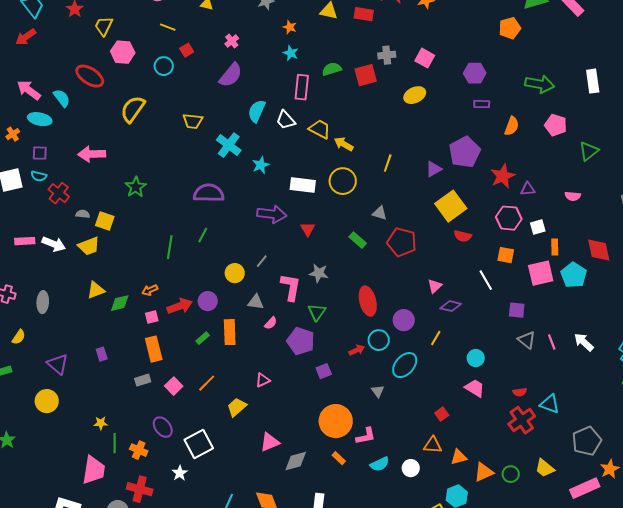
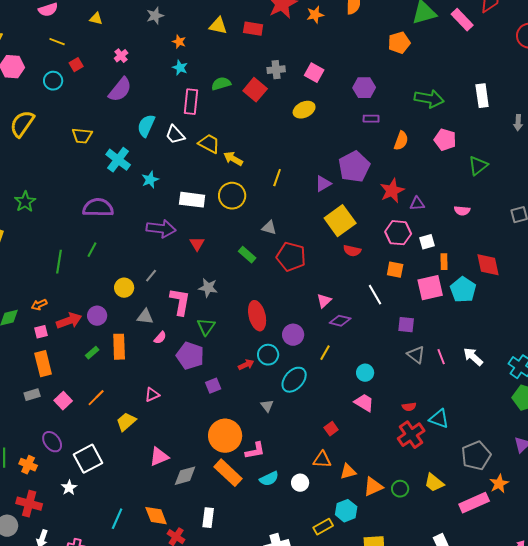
red square: (366, 75) -> (255, 90), turned -35
orange rectangle: (339, 458) -> (228, 473), size x2.0

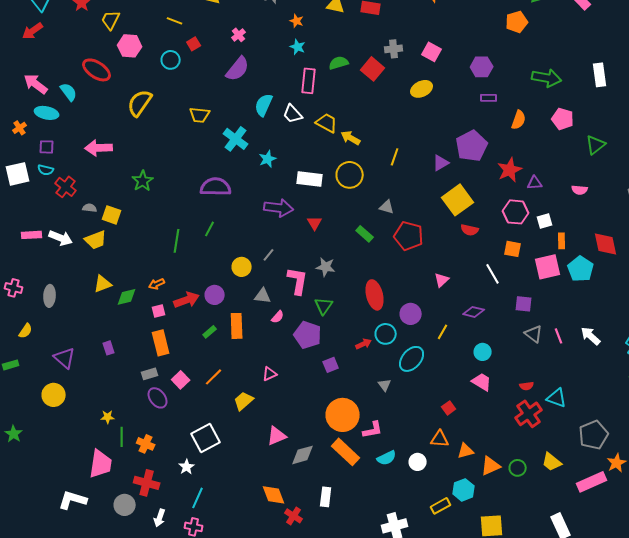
purple diamond: (340, 321) -> (474, 312), moved
purple ellipse: (52, 442) -> (158, 398), moved
cyan line: (117, 519) -> (198, 498), moved

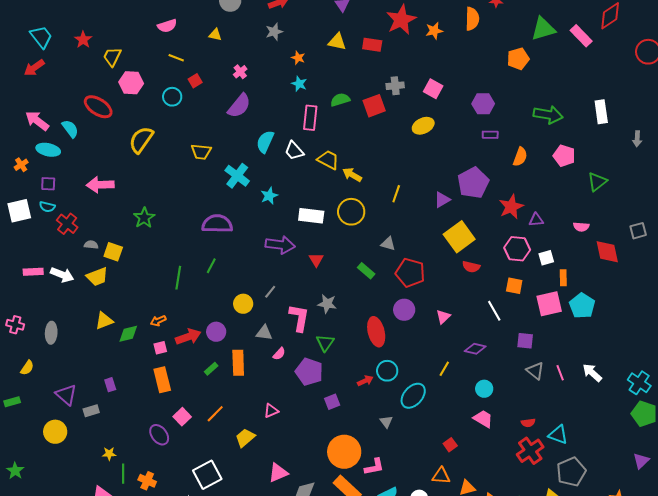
red square: (373, 69) -> (374, 106), turned 30
red diamond: (606, 244) -> (607, 252), moved
purple circle: (411, 314) -> (404, 310), moved
gray rectangle: (150, 374) -> (91, 411), moved
gray pentagon: (594, 435) -> (571, 472), moved

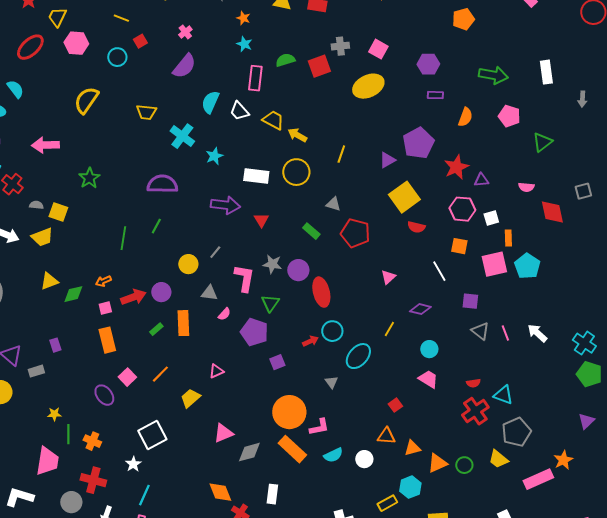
red ellipse: (98, 107) -> (30, 47), moved, turned -76
yellow ellipse: (423, 126) -> (368, 86), size x1.4
purple circle: (404, 310) -> (298, 270), moved

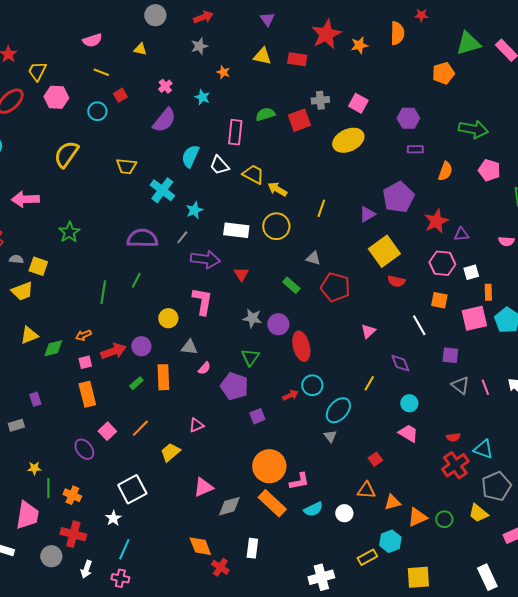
cyan star: (244, 44) -> (202, 97), moved
gray line: (215, 252) -> (182, 237), moved
pink L-shape: (244, 278) -> (202, 301), moved
purple diamond: (420, 309) -> (400, 363), turned 55
gray triangle: (331, 382) -> (330, 436), moved

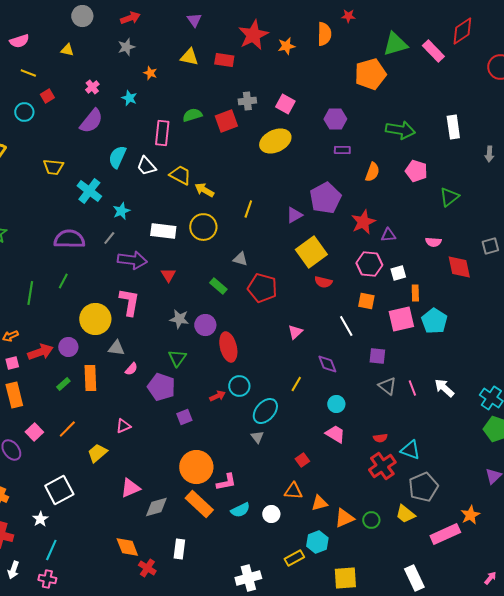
orange pentagon: (443, 73) -> (370, 74), size x1.4
yellow circle: (168, 318) -> (95, 319), size x1.6

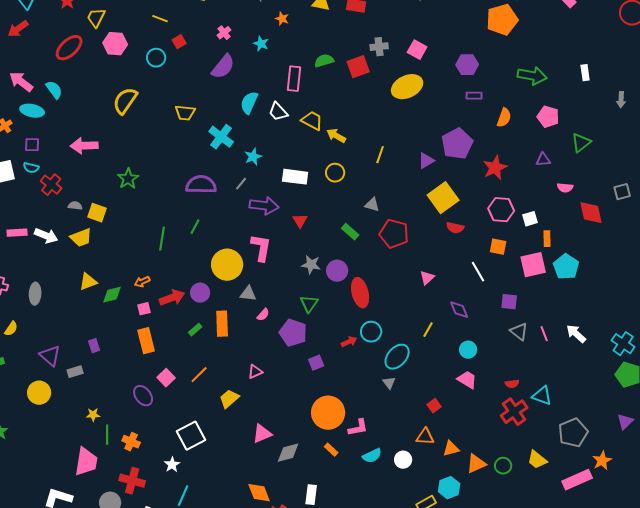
white rectangle: (453, 127) -> (585, 73), size x0.7
yellow circle: (203, 227) -> (335, 173), size x0.7
purple triangle: (388, 235) -> (543, 160), moved
gray pentagon: (423, 487) -> (573, 433), moved
orange rectangle: (199, 504) -> (331, 450), size x0.5

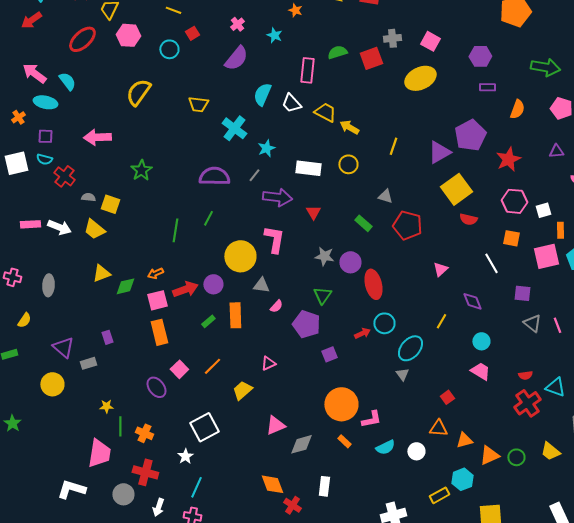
purple triangle: (426, 161) -> (439, 152), size x1.4
yellow trapezoid: (81, 238) -> (94, 229), turned 60
pink square: (144, 309) -> (157, 300), size x1.5

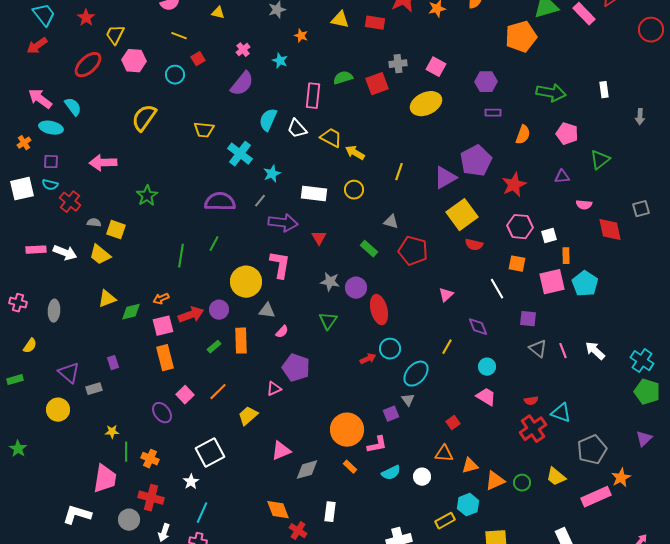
purple pentagon: (306, 324) -> (296, 368), moved
purple square: (329, 354) -> (391, 414), moved

